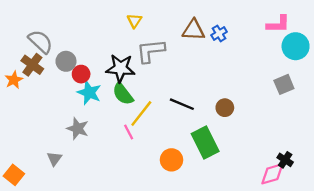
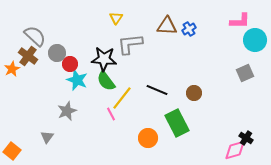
gray star: (78, 129) -> (67, 111), turned 30

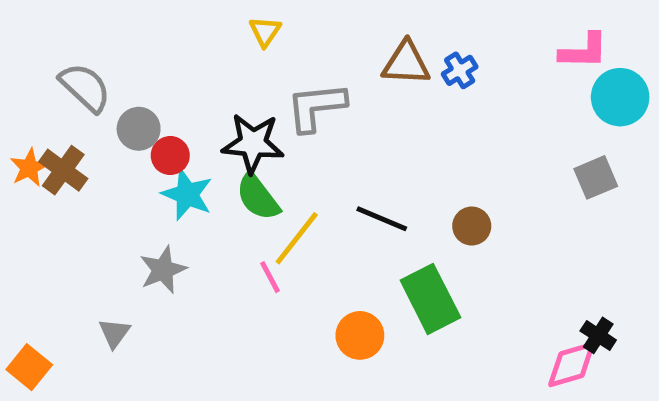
yellow triangle: (116, 18) -> (265, 31), moved
brown cross: (28, 56) -> (63, 170), moved

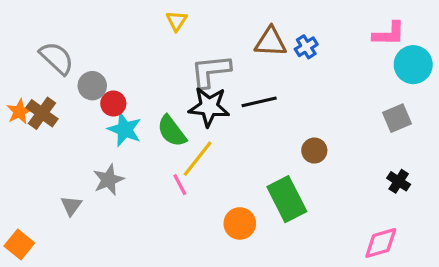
black star: (253, 143) -> (209, 107), moved
black line: (382, 219) -> (259, 102), moved, turned -36
gray triangle: (114, 333) -> (71, 206), moved
black cross: (598, 335) -> (399, 181), moved

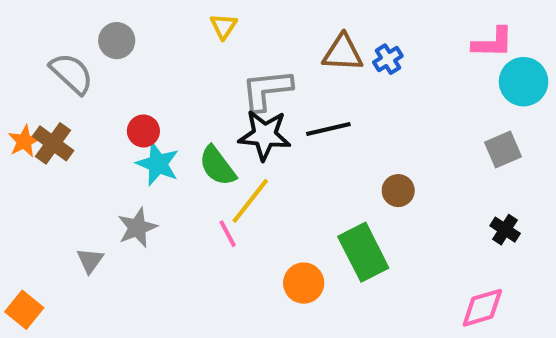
gray circle: (92, 86) -> (117, 41), moved

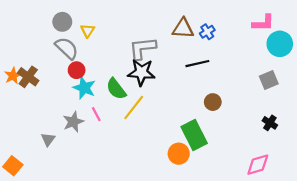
yellow triangle: (224, 26) -> (88, 31), moved
gray semicircle: (72, 73) -> (67, 48), moved
black line: (328, 129) -> (197, 64), moved
pink line: (228, 234) -> (96, 114), moved
orange circle: (304, 283) -> (179, 154), moved

